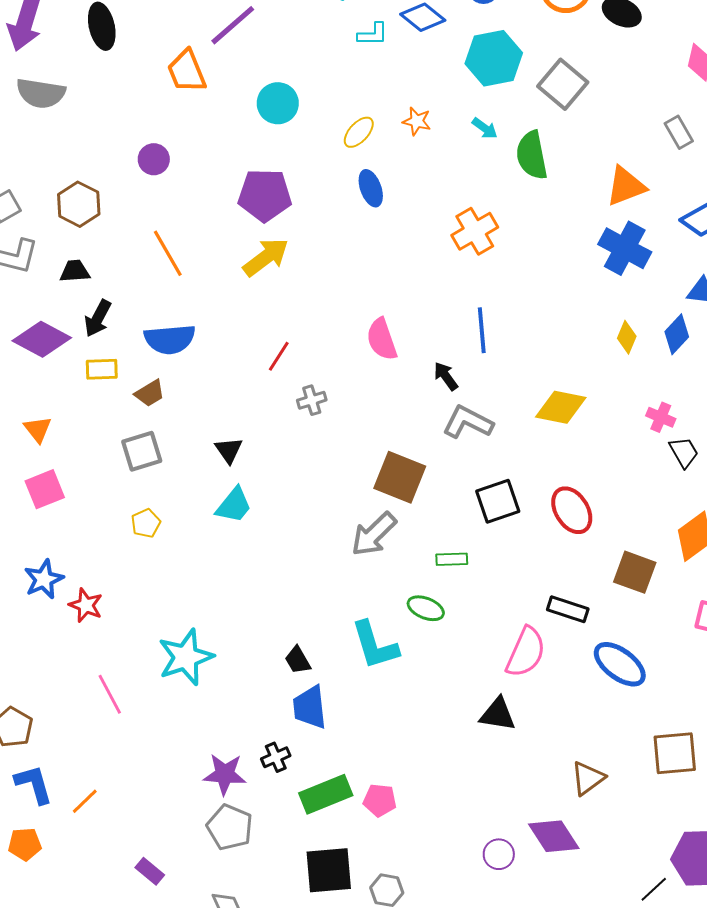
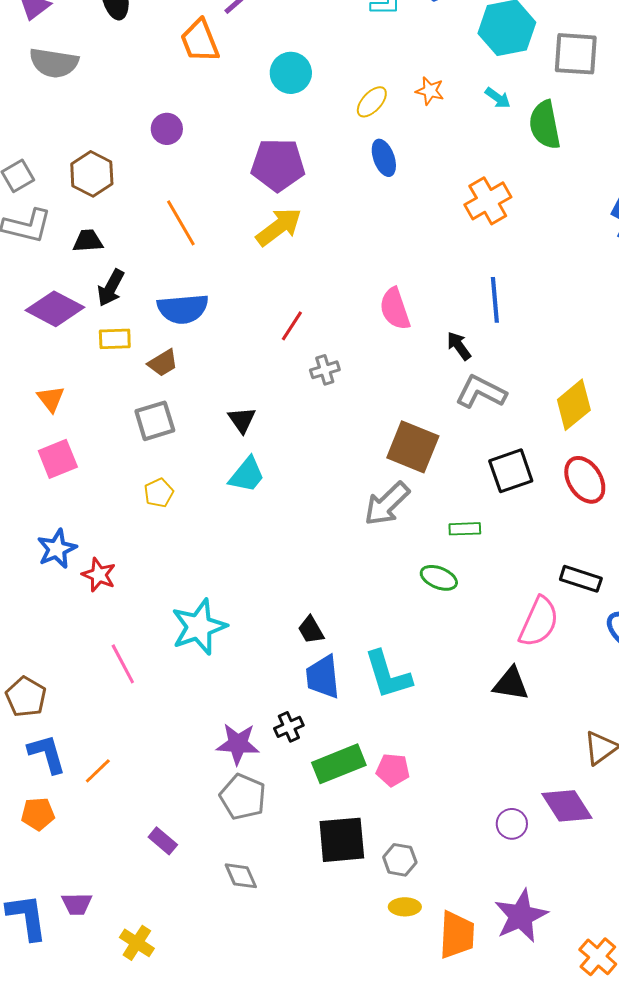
gray square: (563, 84) -> (576, 54), turned -36
yellow diamond: (561, 407) -> (574, 405), moved, turned -51
cyan L-shape: (375, 645) -> (388, 675), moved

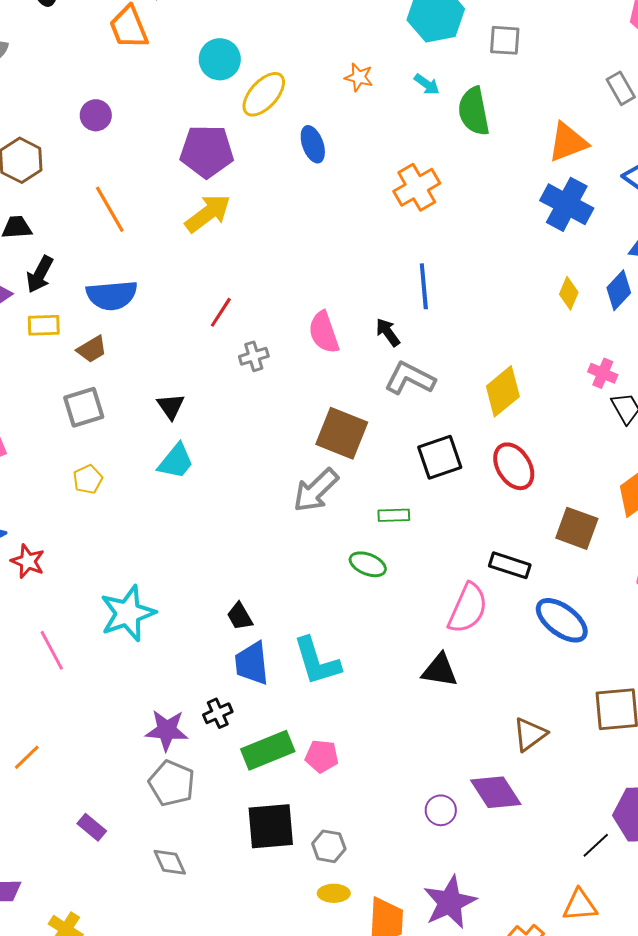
gray square: (576, 54) -> (505, 40), size x0.7
yellow ellipse: (372, 102) -> (264, 94), moved, size x1.4
pink semicircle: (395, 309) -> (324, 332), moved

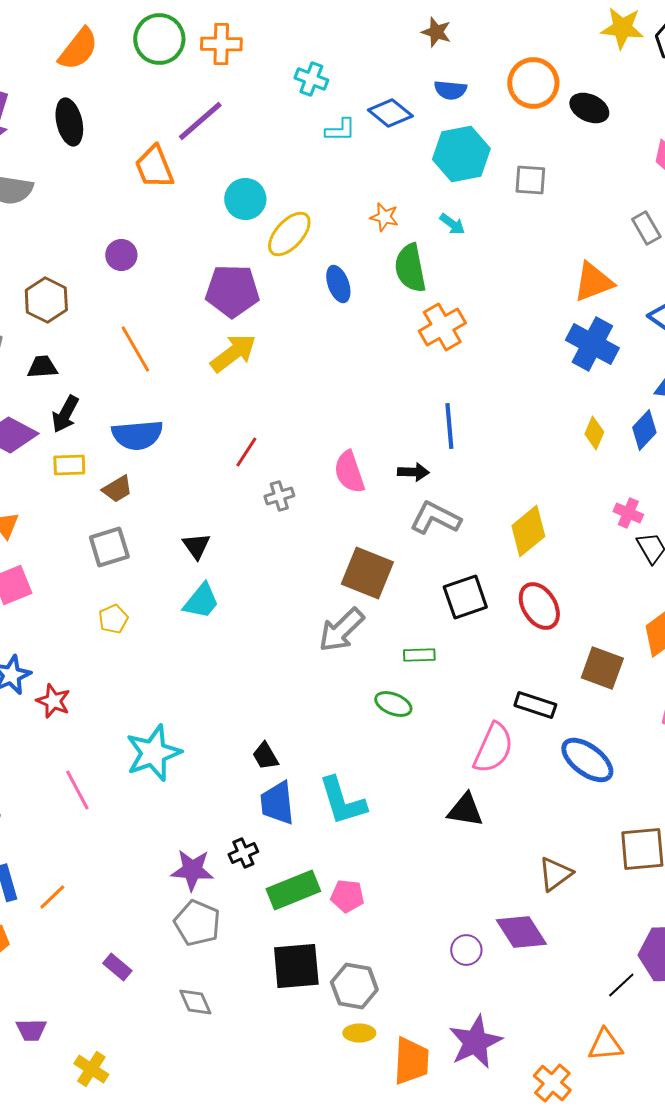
green semicircle: (474, 111) -> (410, 268), moved
black arrow: (388, 332) -> (413, 472), turned 128
gray hexagon: (329, 846) -> (354, 986), size x1.4

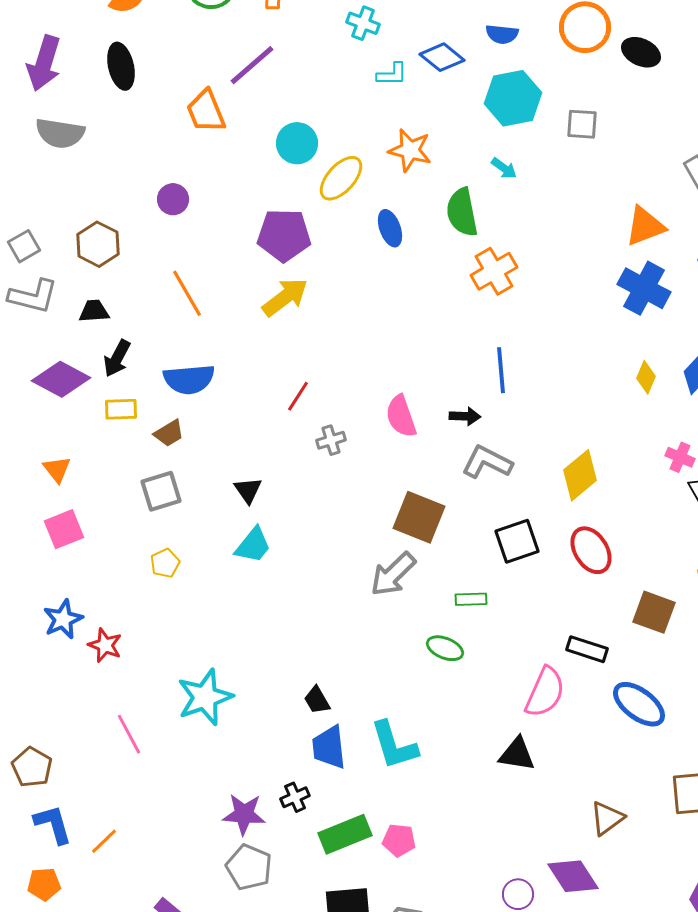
orange star: (384, 217) -> (410, 150), moved, size x1.5

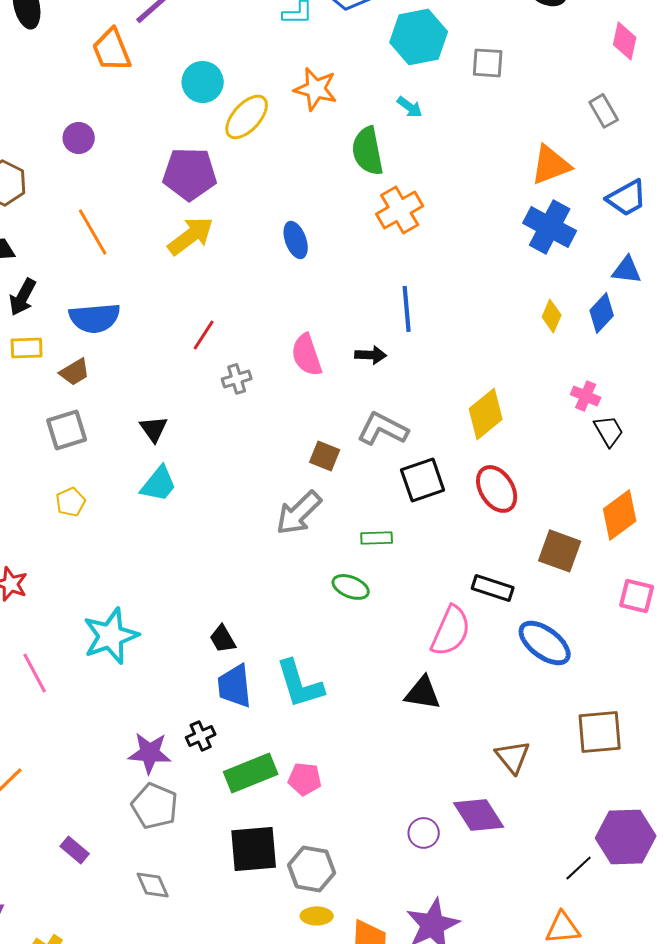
blue ellipse: (390, 228) -> (296, 240), moved
gray L-shape: (487, 462) -> (383, 429), moved
brown square: (419, 517) -> (325, 456), size x0.6
brown triangle: (607, 818) -> (513, 757), turned -33

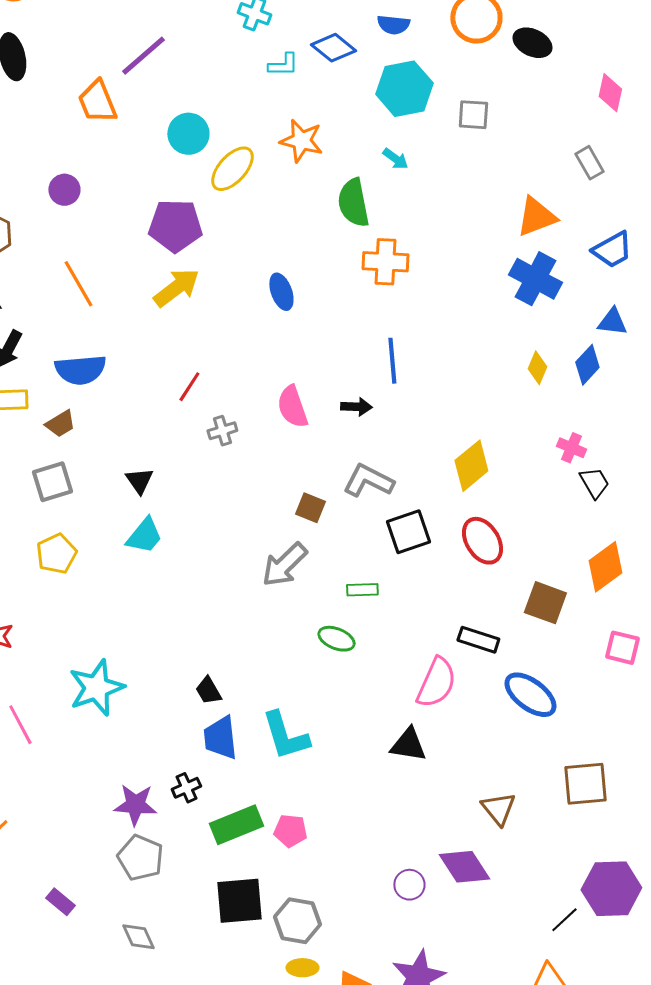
orange cross: (400, 210) -> (385, 262), turned 33
yellow pentagon: (71, 502) -> (56, 554), size x1.4

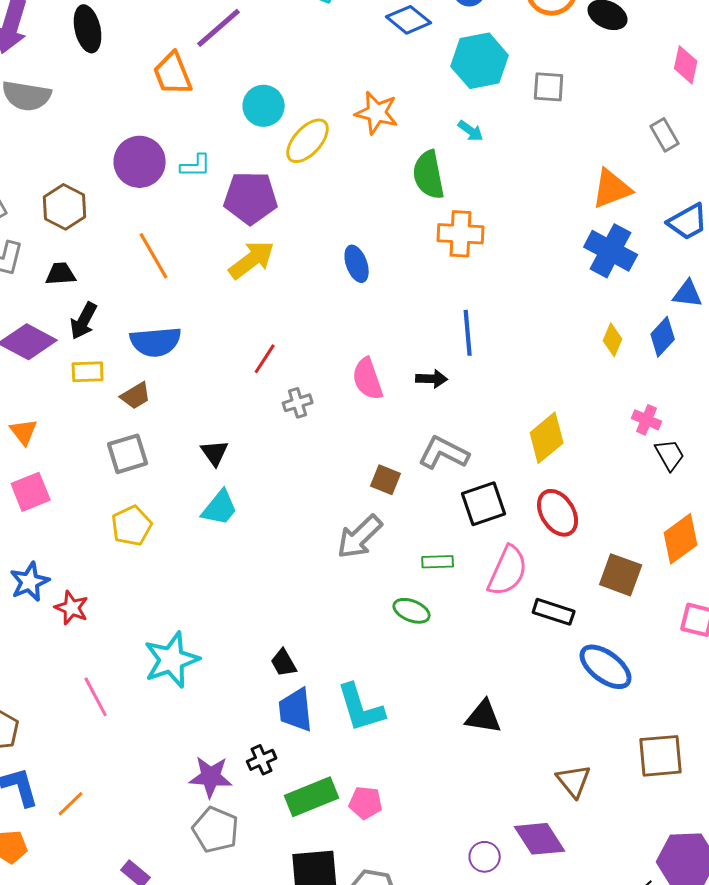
cyan L-shape: (283, 65) -> (196, 166), moved
purple circle: (64, 190) -> (140, 162), size x1.6
pink semicircle: (436, 683) -> (508, 571), moved

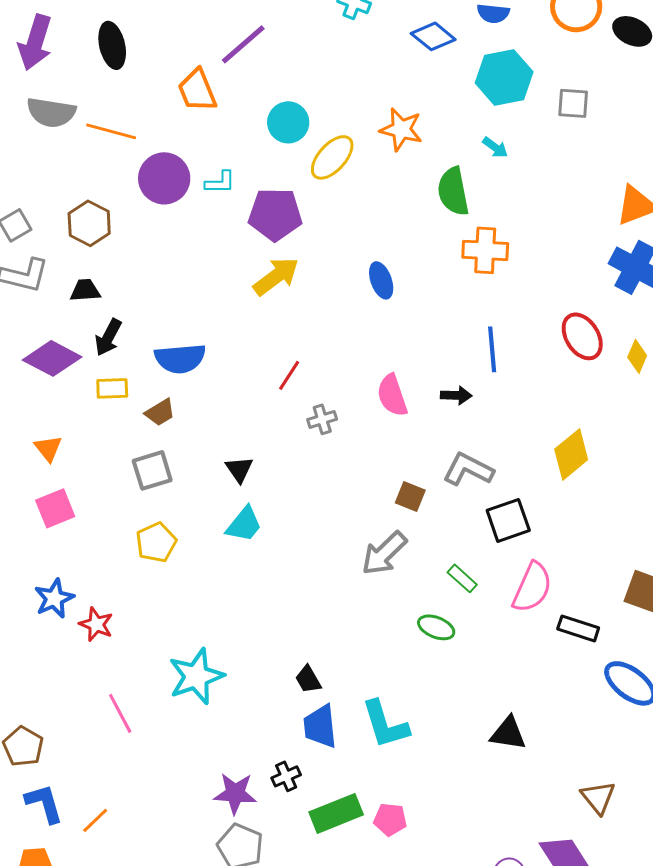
orange line: (154, 256) -> (111, 131), moved, turned -45
red ellipse: (558, 513) -> (582, 336), moved
green rectangle: (438, 562) -> (462, 578), turned 44

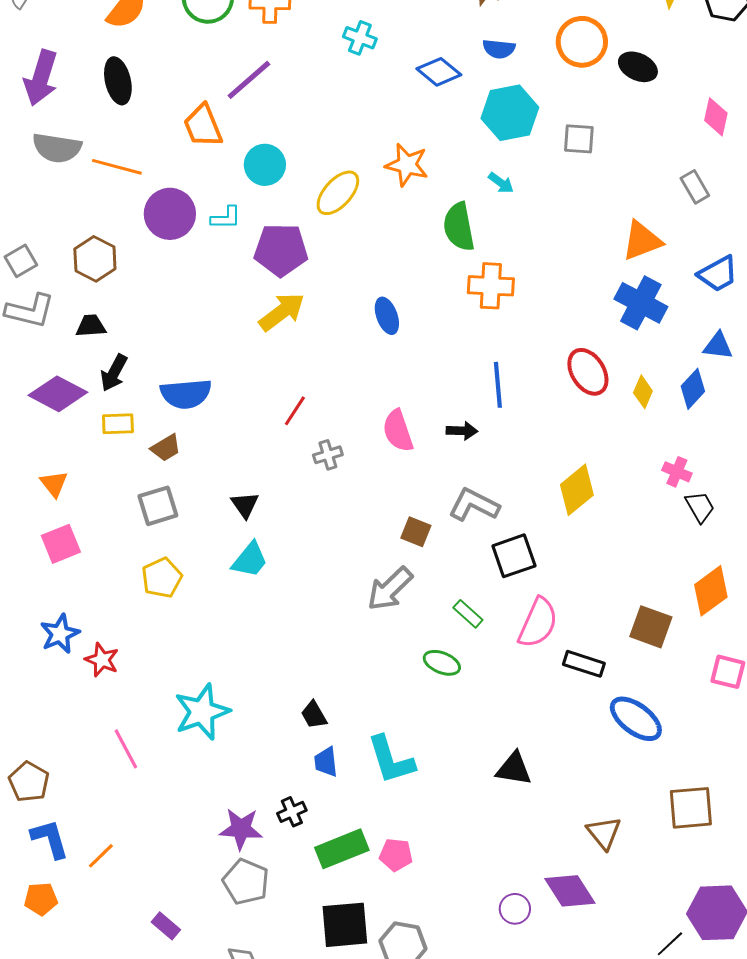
cyan circle: (288, 122) -> (265, 165), moved
blue trapezoid: (320, 726) -> (326, 762), size x0.7

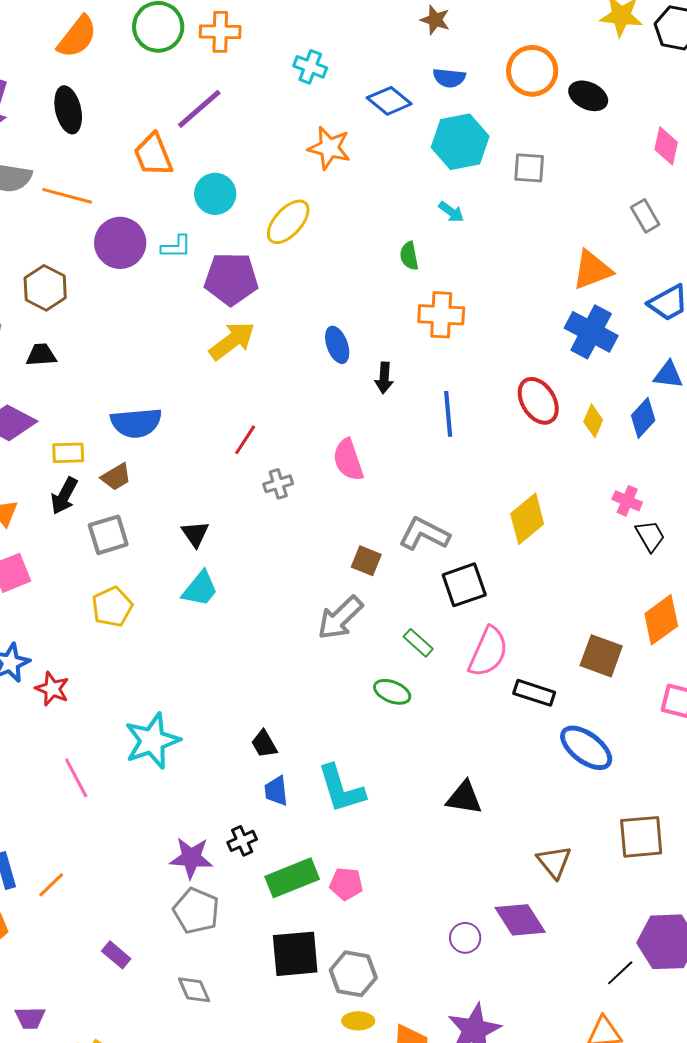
orange star: (407, 165) -> (329, 148), moved
green semicircle: (459, 227) -> (409, 256), size x0.6
black arrow: (114, 373) -> (64, 496), moved
black arrow: (462, 431) -> (384, 378), moved, turned 92

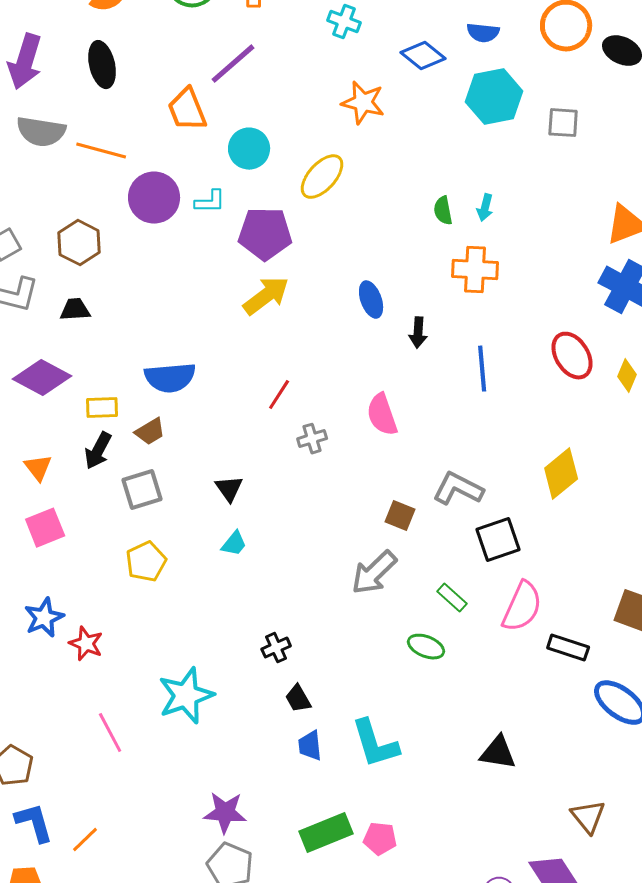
cyan arrow: (451, 212) -> (485, 208), moved, turned 68
cyan trapezoid: (200, 589) -> (234, 544), size x0.7
black cross: (242, 841) -> (276, 648), moved

